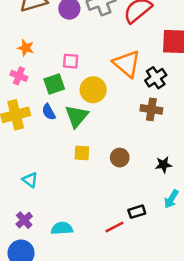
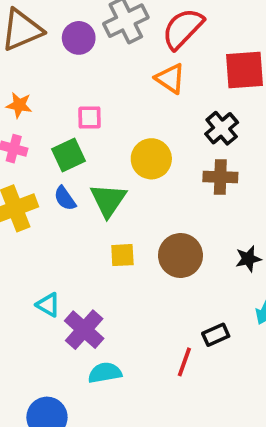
orange triangle: (127, 64) -> (170, 78), moved, size x0.7
yellow circle: (93, 90) -> (151, 159), moved
brown circle: (120, 158) -> (181, 255), size x1.5
purple cross: (24, 220) -> (84, 330), moved, size x1.5
red line: (114, 227) -> (184, 362), turned -36

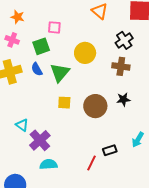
black star: (248, 259) -> (123, 99), moved

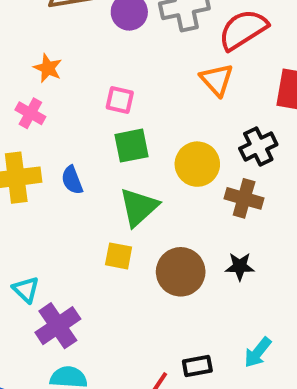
green square: (41, 46) -> (131, 146), moved
yellow circle: (85, 53) -> (197, 164), moved
green triangle: (60, 73) -> (139, 207), moved

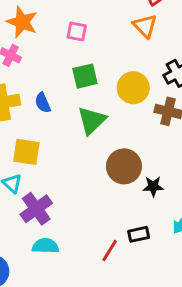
orange star: (48, 68) -> (22, 22), size x1.5
pink square: (120, 100) -> (77, 31), moved
yellow square: (119, 256) -> (26, 152), moved, size x1.4
black star: (240, 266) -> (153, 186), moved

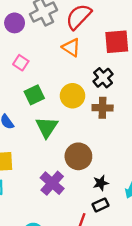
pink square: (77, 31) -> (21, 63), turned 35
black star: (153, 186) -> (101, 183), moved
purple cross: (36, 209) -> (52, 183), moved

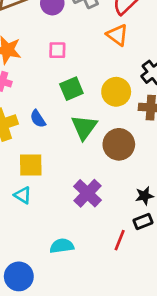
pink square: (21, 63) -> (57, 50), turned -35
brown circle: (78, 156) -> (119, 144), moved

